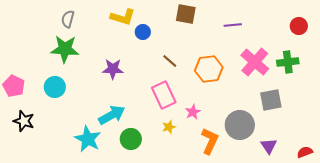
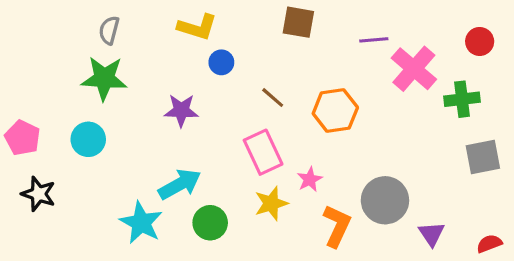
blue circle: (143, 32) -> (221, 62), moved
pink cross: (255, 62) -> (414, 69), moved
gray square: (271, 100) -> (483, 157), moved
yellow star: (169, 127) -> (271, 203), size x1.5

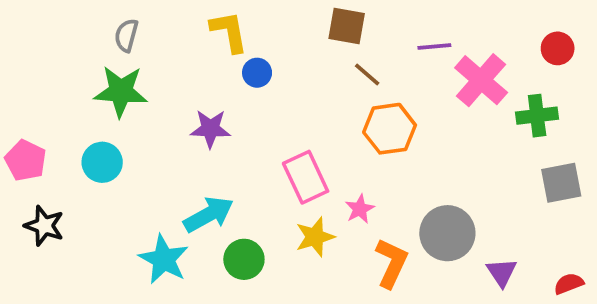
yellow L-shape: (197, 27) -> (229, 32), turned -117
brown line: (273, 98) -> (367, 75), moved

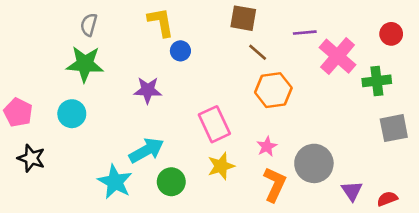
pink star: (360, 209) -> (267, 146), moved
red semicircle: (569, 284) -> (387, 199), moved

